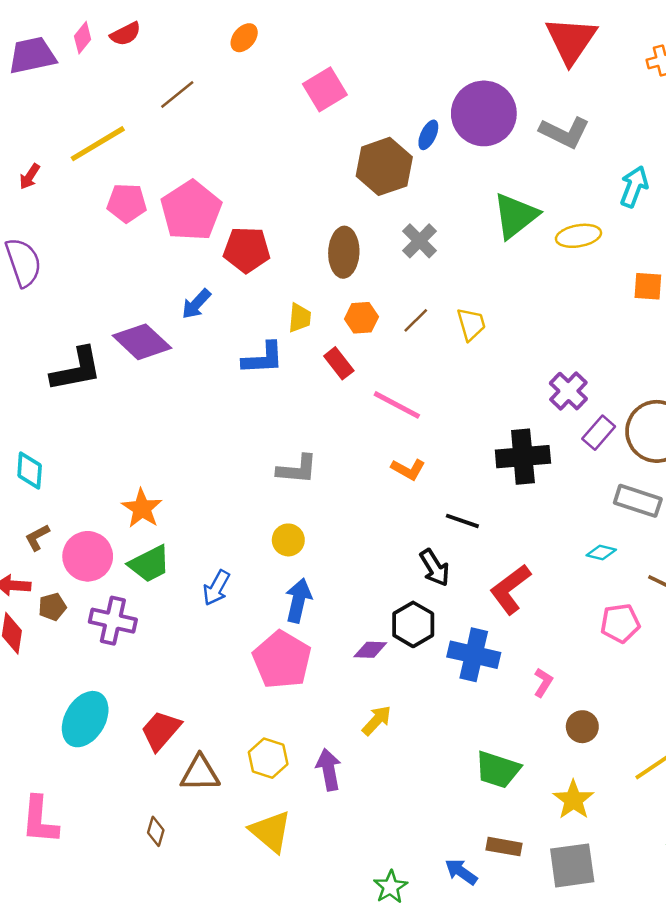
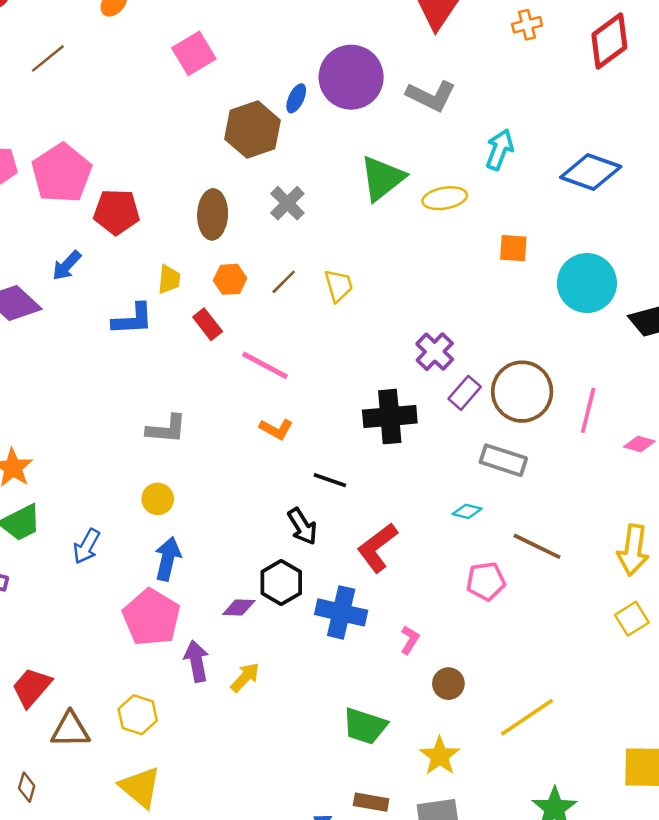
purple arrow: (329, 770) -> (196, 661), moved

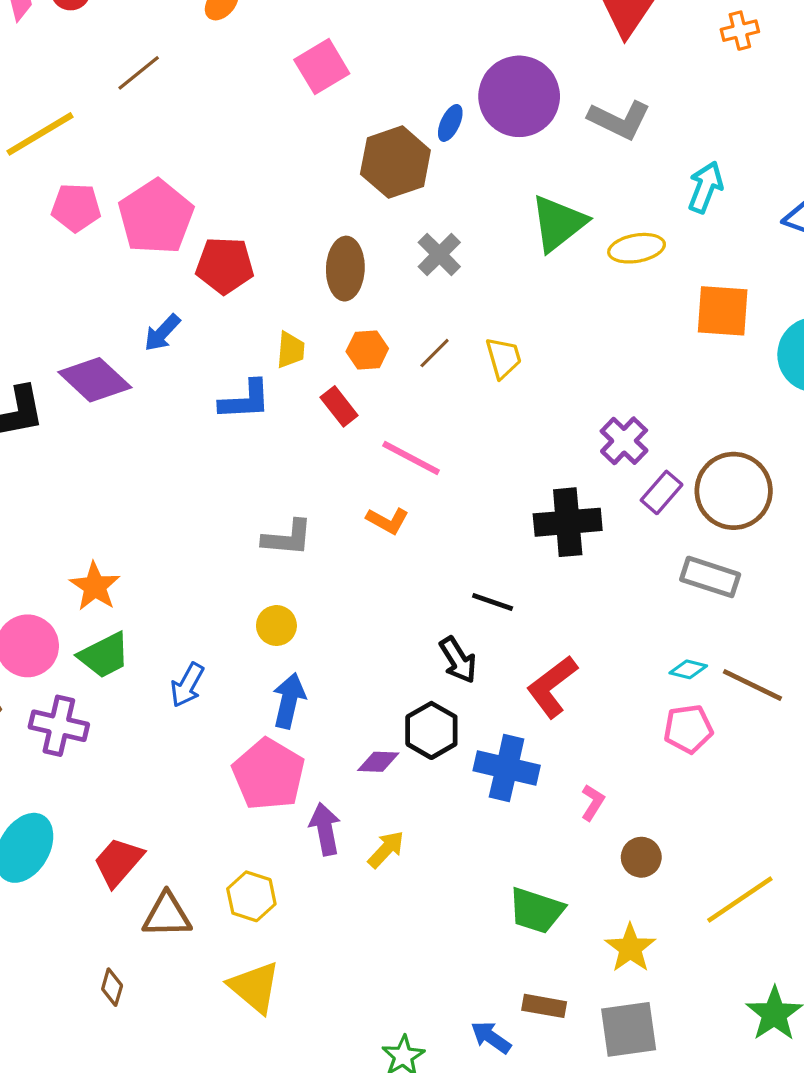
orange square: (513, 248) -> (723, 311), size x1.5
orange L-shape: (276, 429) -> (388, 521), moved
cyan diamond: (467, 511) -> (688, 669), moved

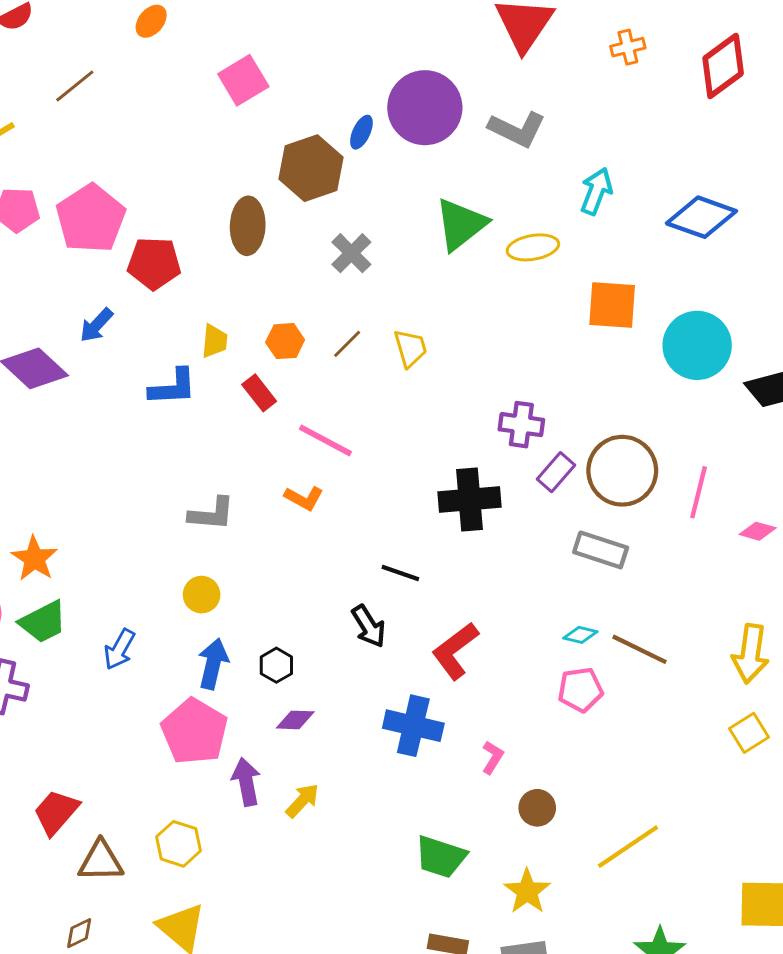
brown ellipse: (345, 269) -> (248, 226), moved
purple cross: (624, 441) -> (521, 425), turned -36
black hexagon: (431, 730) -> (276, 665), moved, size x0.7
brown diamond: (112, 987) -> (79, 933), moved, turned 48

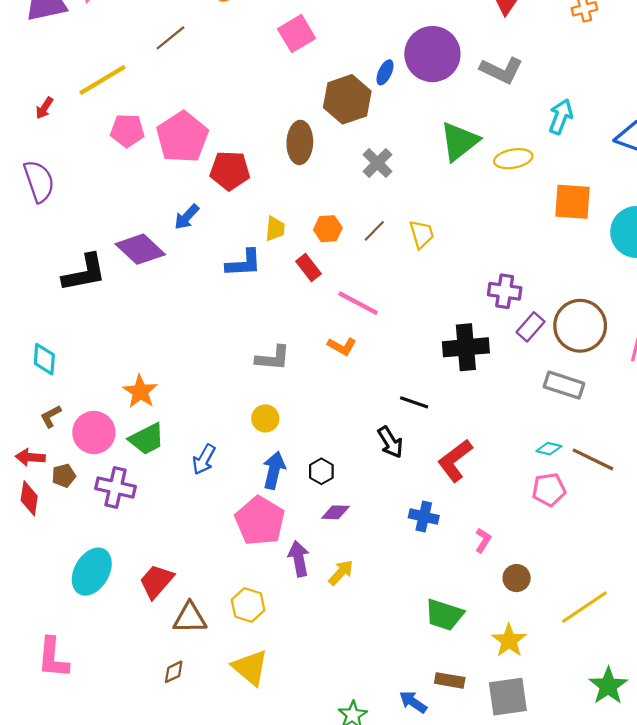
blue cross: (413, 726) -> (424, 517), size x0.7

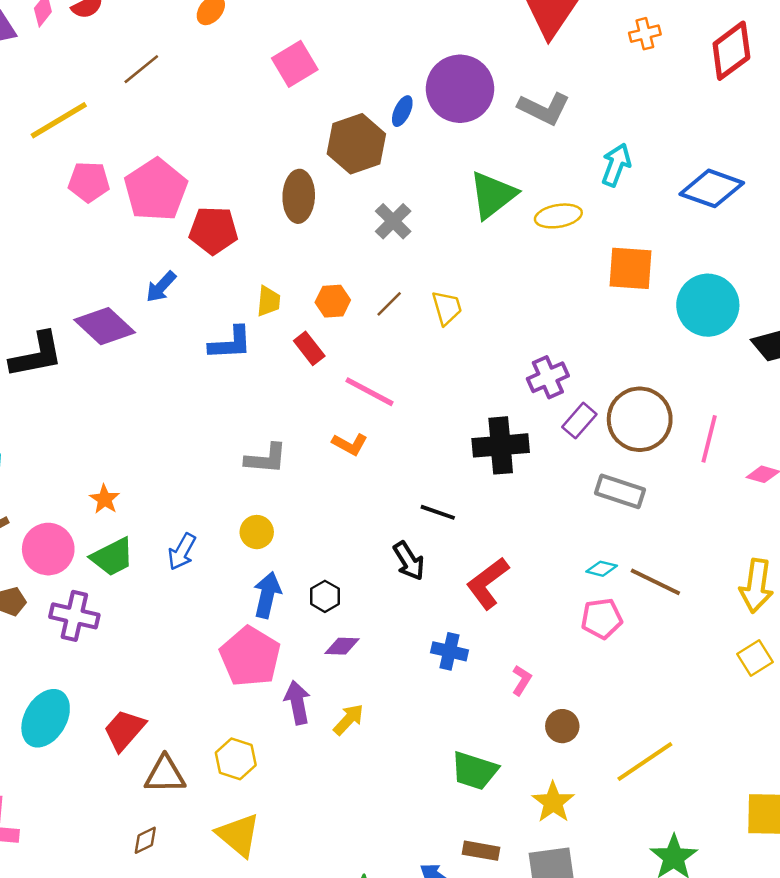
purple cross: (505, 291) -> (548, 377), turned -32
orange star: (140, 392) -> (105, 499), size x0.7
blue arrow: (204, 459) -> (182, 552), moved

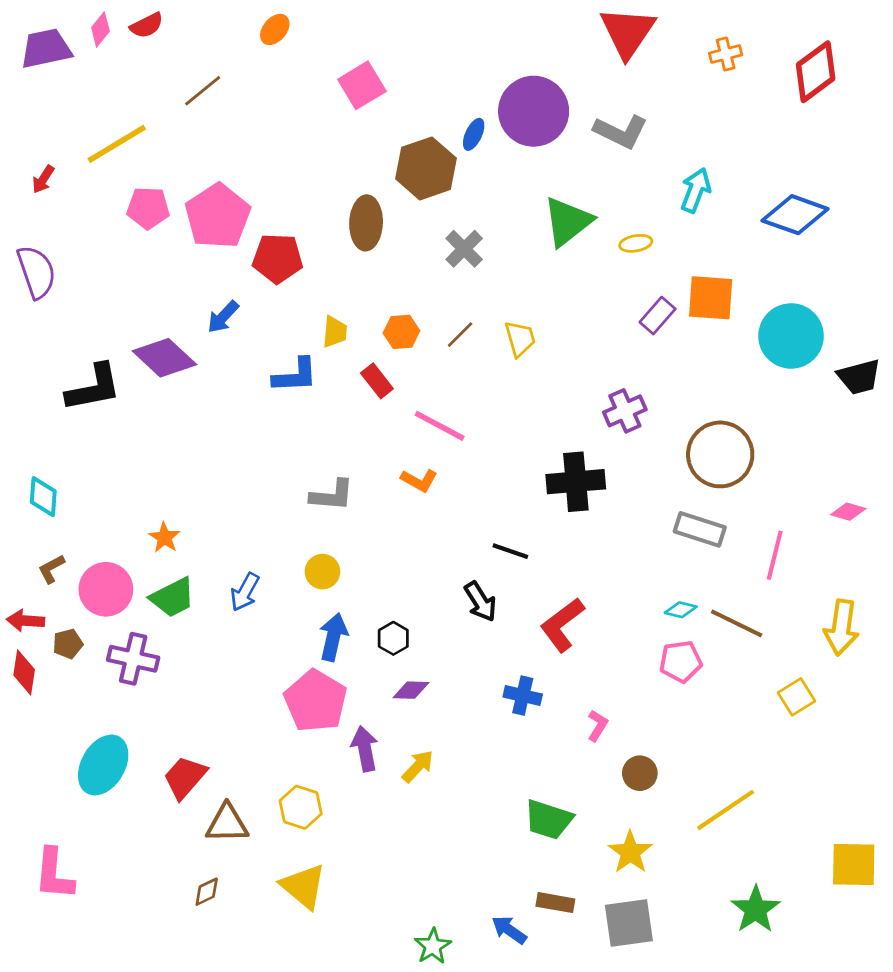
yellow ellipse: (558, 216) -> (636, 243), size x0.7
purple rectangle: (579, 421) -> (658, 316), moved
pink line: (709, 439) -> (775, 555), moved
yellow square: (755, 658) -> (796, 697), moved

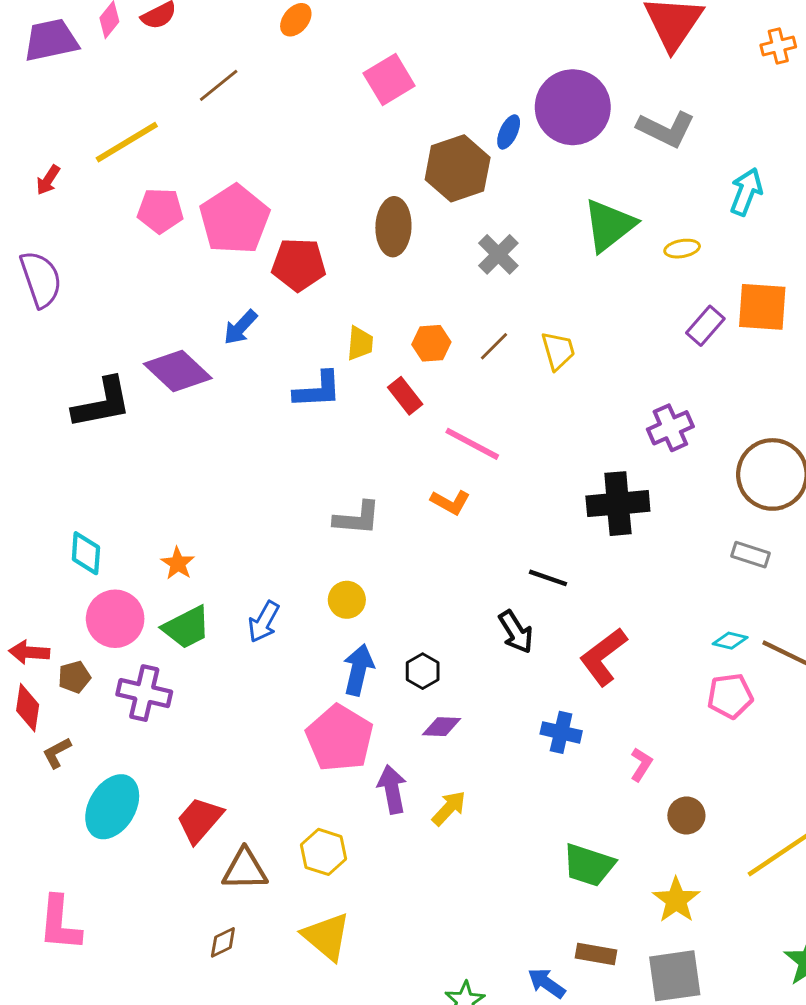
cyan diamond: (43, 497) -> (86, 553), moved
gray rectangle: (700, 529) -> (751, 555), size x0.7
brown L-shape: (51, 569) -> (57, 753), moved

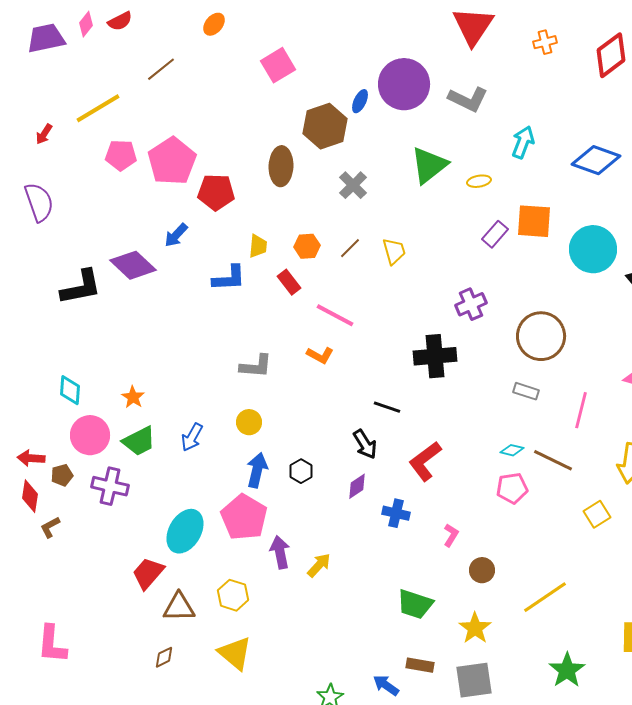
purple diamond: (442, 727) -> (357, 486), moved, turned -36
cyan ellipse: (112, 807) -> (185, 531), moved

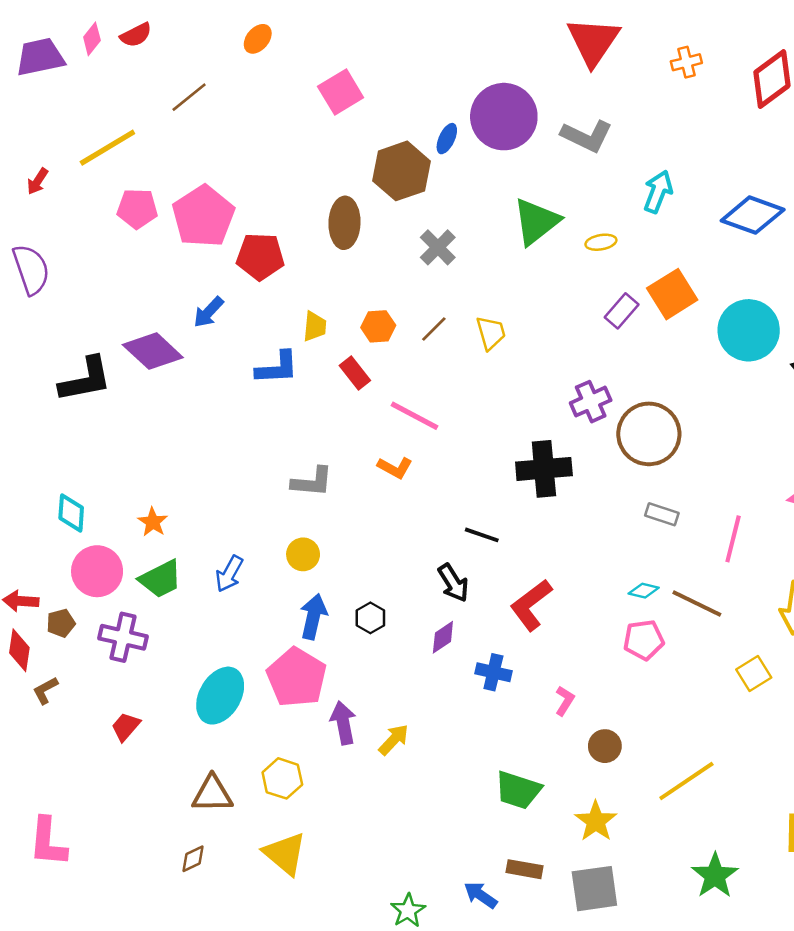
orange square: (534, 221) -> (672, 294), turned -36
brown circle: (541, 336) -> (649, 434), moved
red trapezoid: (148, 573) -> (126, 727), moved, size x0.7

